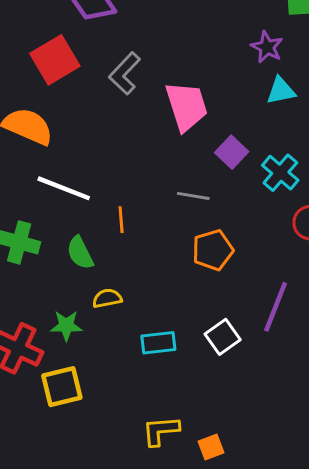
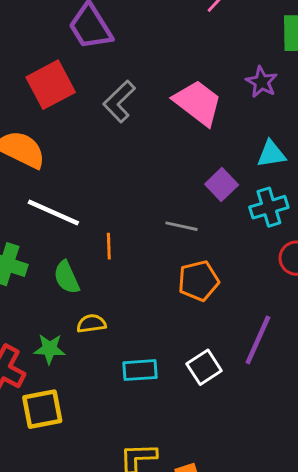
cyan triangle: (281, 91) -> (271, 154), moved
pink trapezoid: (186, 106) -> (198, 103), moved, turned -38
cyan cross: (280, 173) -> (269, 207), turned 30

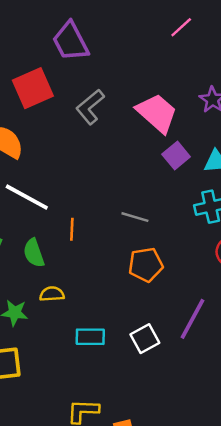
purple square: (222, 184) -> (176, 155), moved

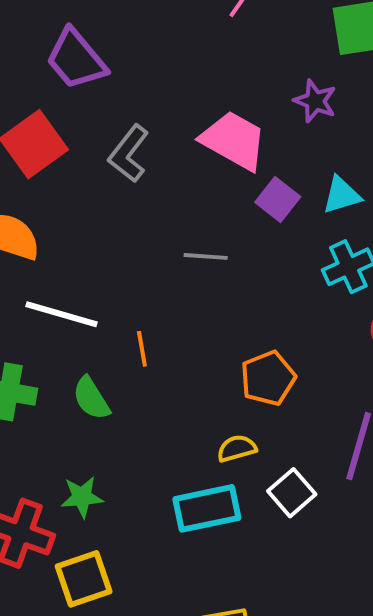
gray line: (135, 217) -> (206, 256), moved
yellow semicircle: (52, 294) -> (237, 448), moved
cyan rectangle: (90, 337) -> (207, 508), size x1.4

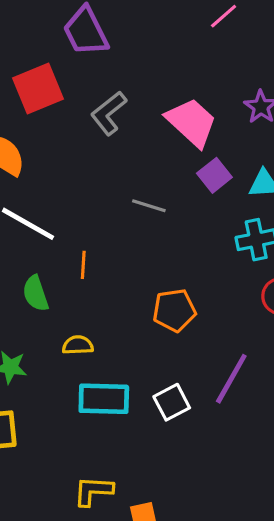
yellow semicircle: (237, 448) -> (78, 345), moved

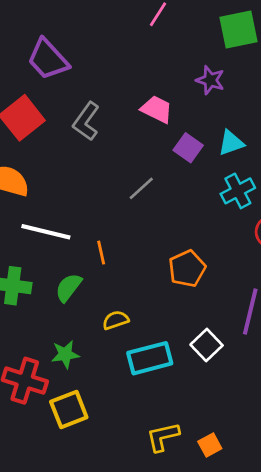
pink trapezoid: (191, 122) -> (157, 109), size x0.7
gray line: (149, 206) -> (141, 188), turned -44
green semicircle: (35, 293) -> (68, 287), turned 72

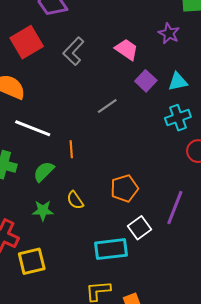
orange pentagon: (187, 269) -> (124, 188), moved
yellow semicircle: (116, 320) -> (75, 200), turned -114
green star: (65, 354) -> (43, 211), moved
cyan rectangle: (150, 358) -> (111, 249), moved

